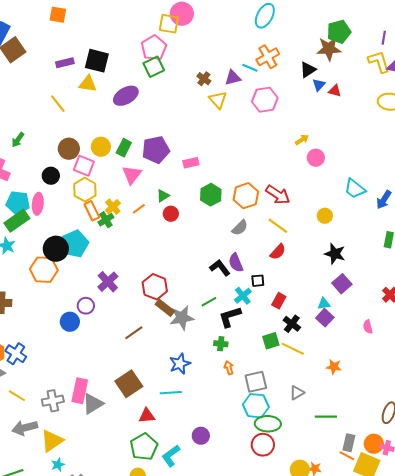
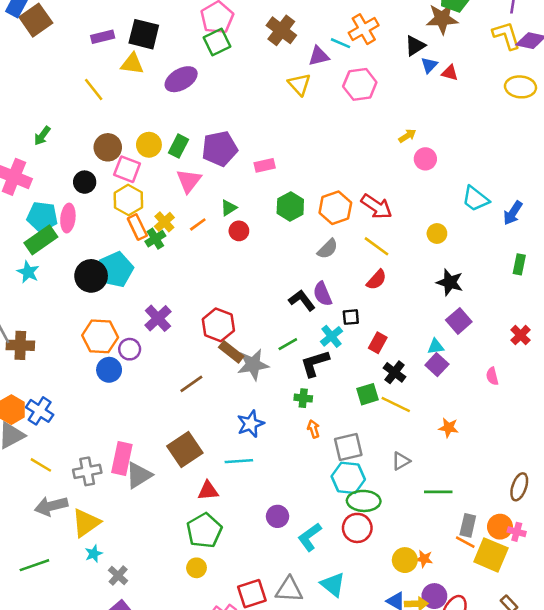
brown cross: (204, 79) -> (281, 30), moved, size x1.6
orange hexagon: (44, 270) -> (100, 336), moved
cyan L-shape: (171, 456) -> (310, 537), moved

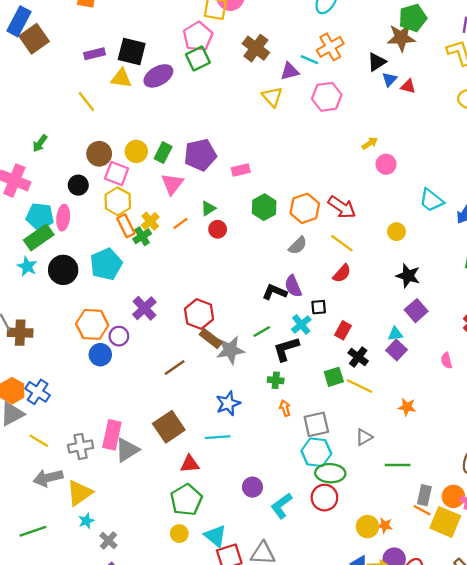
purple ellipse: (181, 79) -> (158, 76), moved
black circle: (91, 276) -> (63, 270), moved
black L-shape: (302, 300) -> (275, 292), turned -30
cyan triangle: (333, 585) -> (215, 536), moved

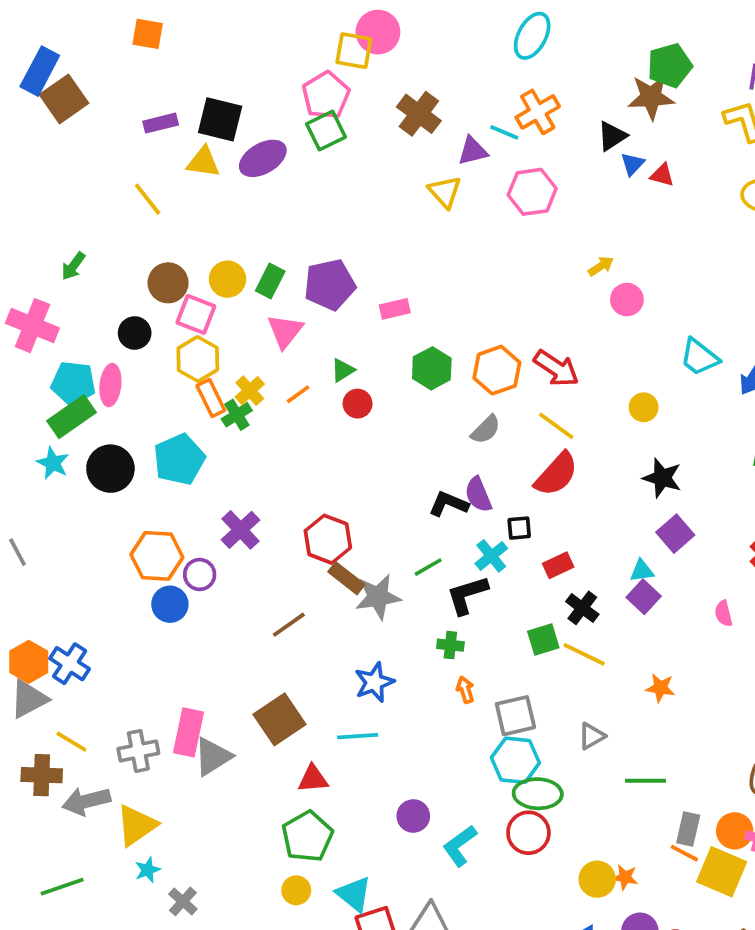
red semicircle: (342, 273) -> (556, 474), size x1.5
red rectangle: (343, 330) -> (558, 565), turned 36
brown cross: (20, 333) -> (42, 775), moved

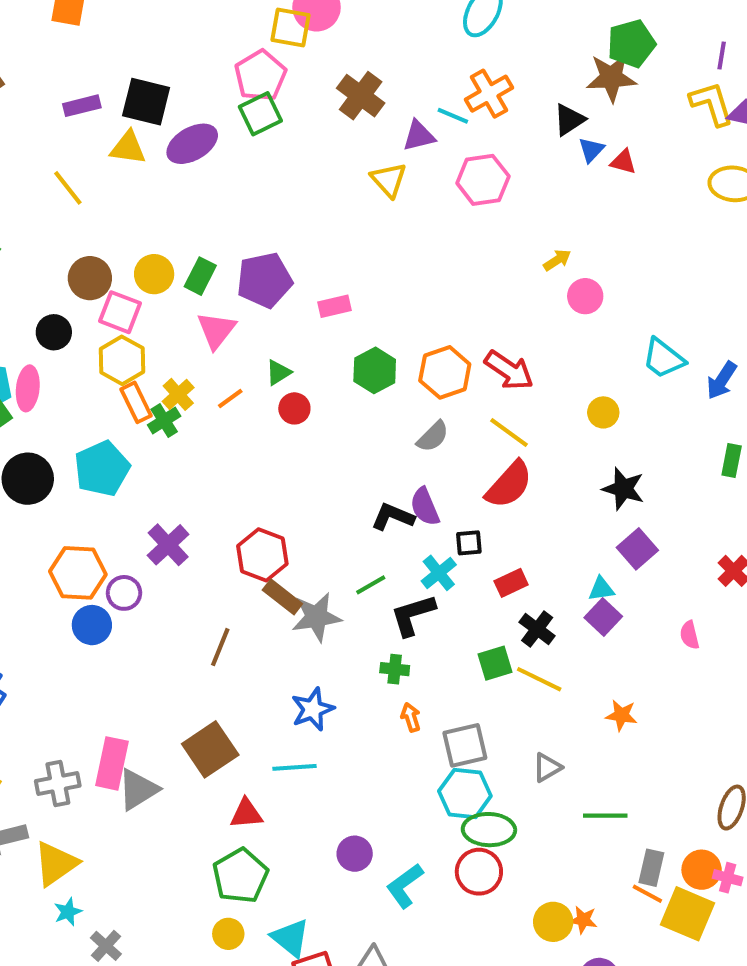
brown line: (289, 625) -> (220, 647), turned -33

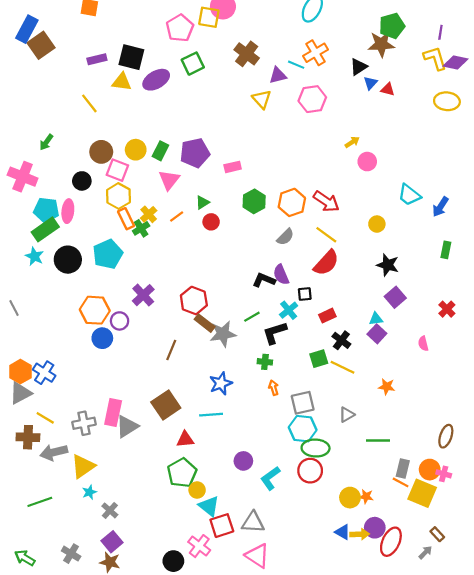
pink pentagon: (260, 76) -> (180, 28), moved
yellow circle: (228, 934) -> (197, 490), moved

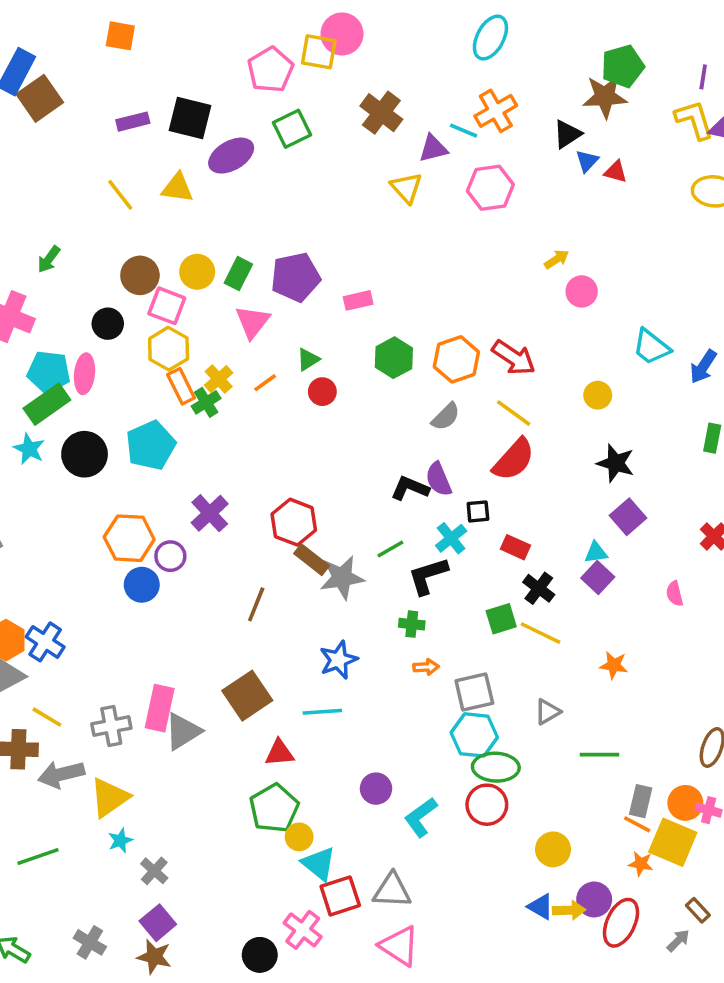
yellow triangle: (122, 82) -> (177, 188), moved
red rectangle: (327, 316) -> (515, 547), turned 49
orange arrow: (274, 388) -> (426, 667), turned 104
orange star: (366, 496) -> (641, 864), moved

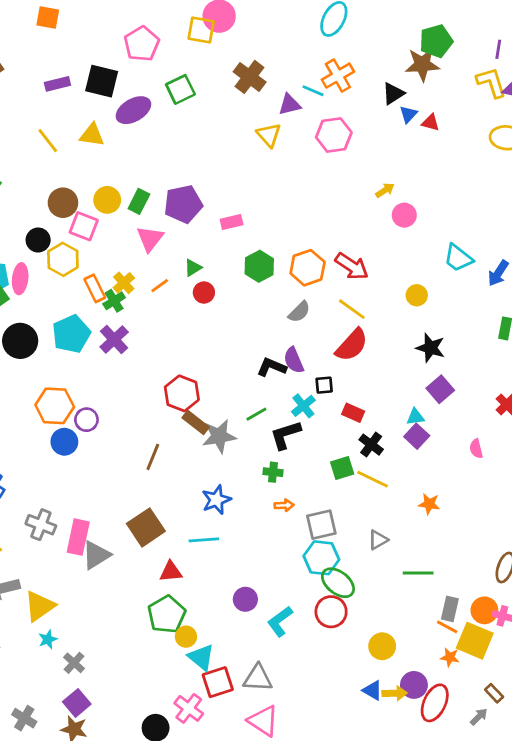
pink pentagon: (270, 70) -> (142, 44), moved
yellow hexagon: (169, 349) -> (63, 259), moved
purple cross: (210, 513) -> (114, 339), moved
gray cross: (111, 726) -> (41, 525), moved, turned 32
green ellipse: (496, 767) -> (338, 583), turned 36

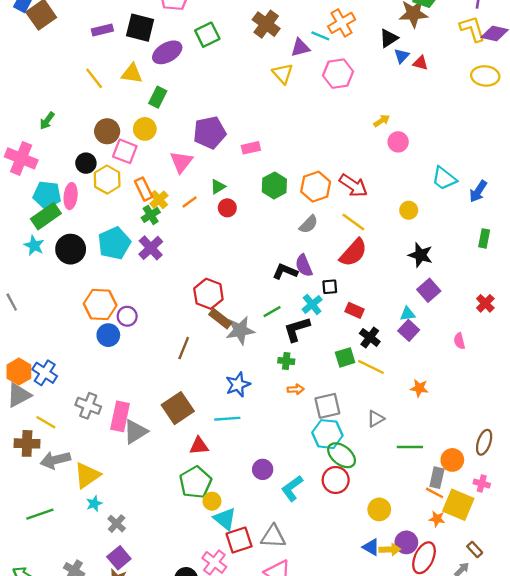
green rectangle: (139, 201) -> (158, 97), moved
orange rectangle: (95, 288) -> (144, 189), moved
orange circle: (484, 610) -> (452, 460), moved

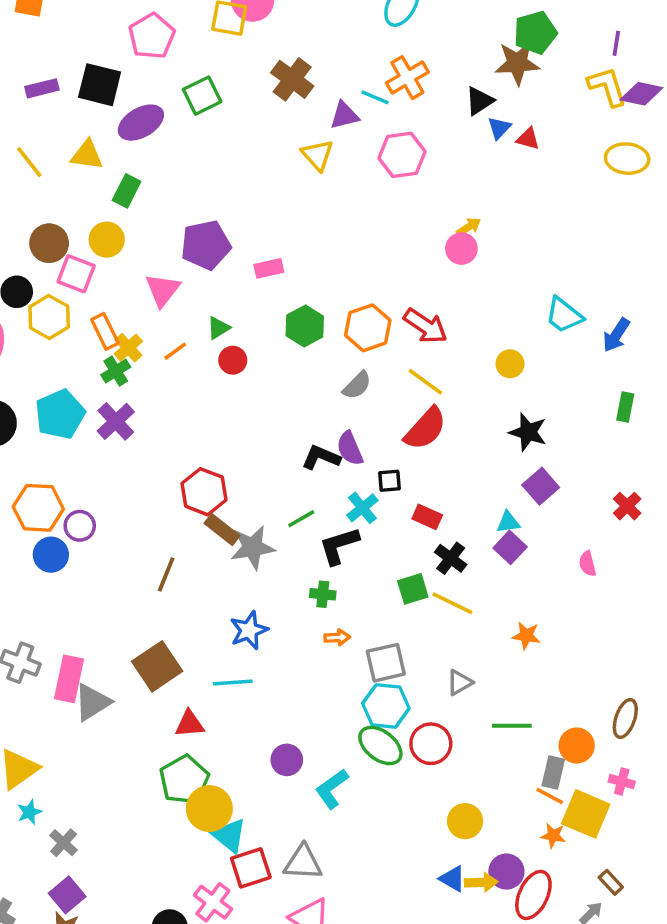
pink circle: (398, 142) -> (461, 249), moved
green ellipse: (342, 455) -> (380, 746), moved
red circle: (336, 480) -> (431, 744), moved
yellow circle: (212, 501) -> (209, 809), size x1.6

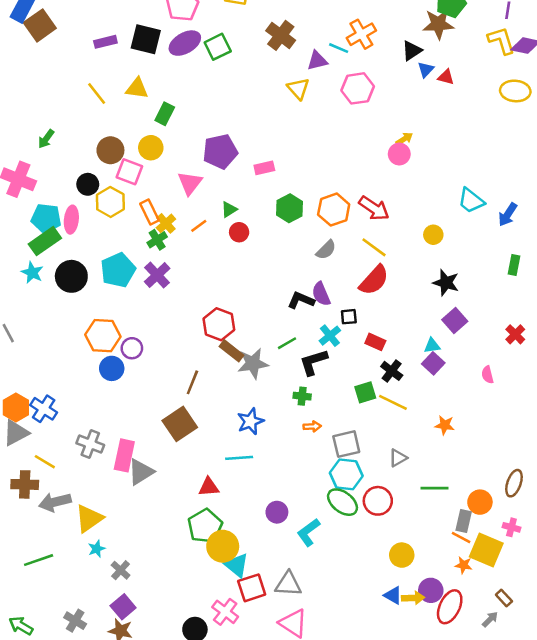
purple ellipse: (141, 123) -> (185, 43), moved
brown square: (157, 666) -> (180, 424), moved

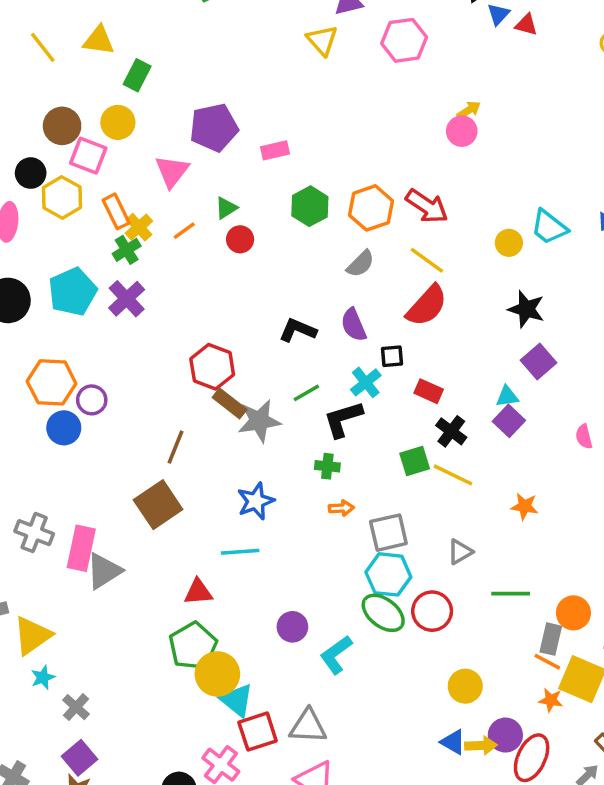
cyan trapezoid: (471, 201) -> (549, 227), moved
black L-shape: (301, 300) -> (298, 330), moved

